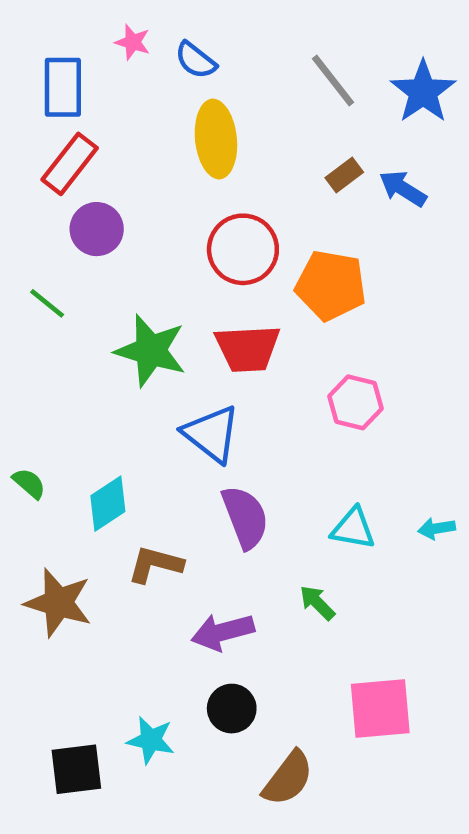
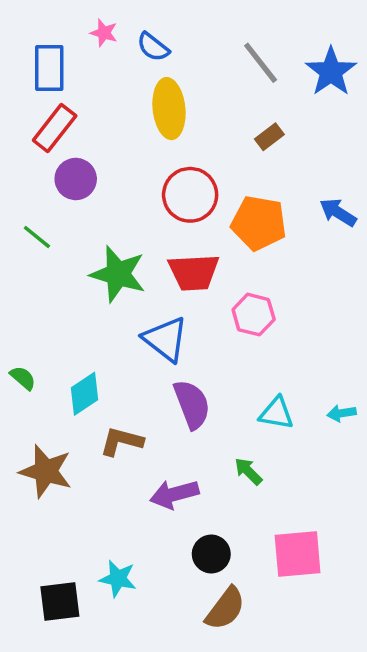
blue arrow: (403, 189) -> (338, 212), moved
pink hexagon: (356, 402) -> (254, 315), moved
black circle: (232, 709) -> (211, 554), moved

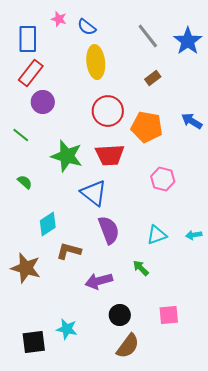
pink hexagon: (254, 315) -> (163, 179), moved
green semicircle: (23, 378) -> (25, 182), moved
cyan triangle: (276, 413) -> (157, 235), turned -30
pink square: (298, 554) -> (169, 315), size x0.7

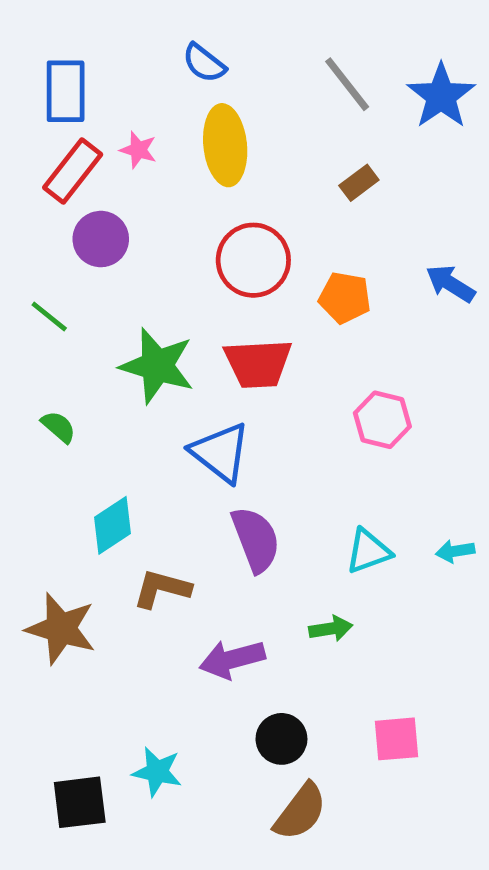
pink star: (59, 19) -> (138, 150), moved
orange pentagon: (147, 127) -> (345, 298), size x0.7
green arrow: (141, 268) -> (331, 629), turned 126

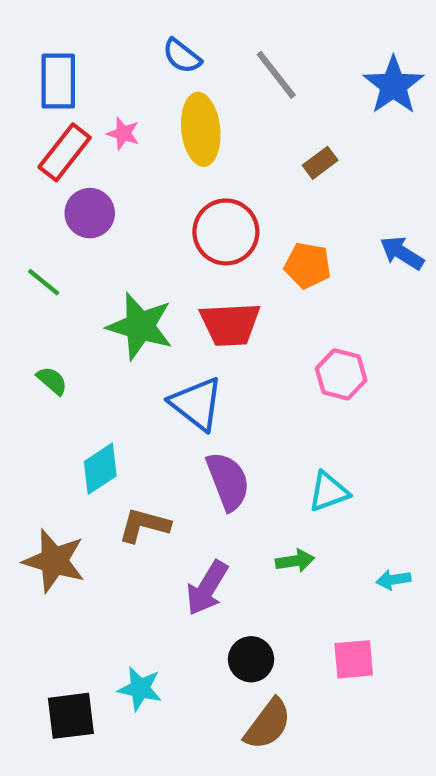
gray line: (347, 84) -> (276, 75), moved
cyan arrow: (455, 551) -> (393, 580), moved
purple arrow: (232, 659) -> (207, 588), turned -44

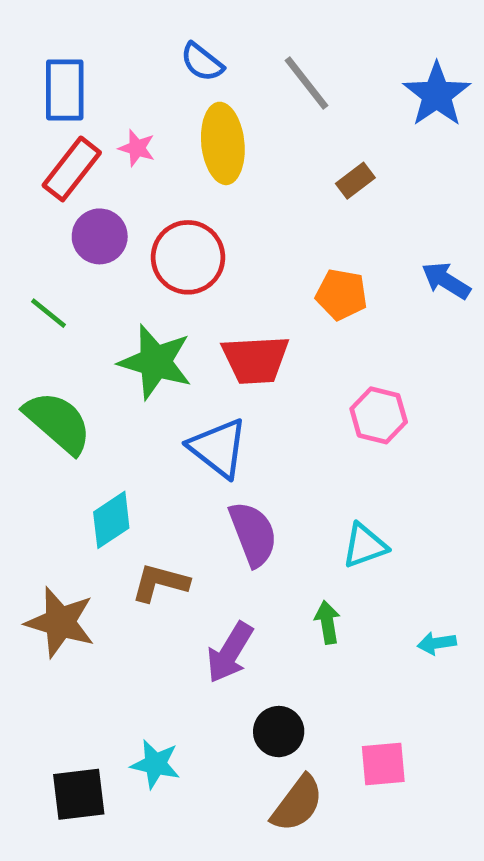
red circle: (226, 232) -> (188, 257), moved
green semicircle: (52, 381) -> (58, 422), size x2.0
green arrow: (295, 561) -> (327, 622), turned -90
pink square: (354, 659) -> (383, 764), moved

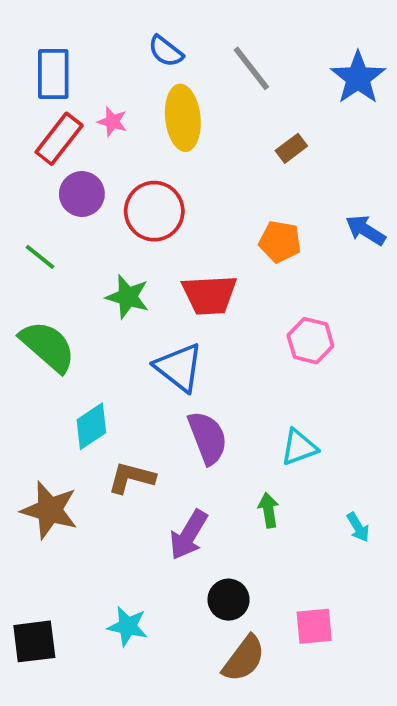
green star: (155, 362) -> (128, 297), size x0.7
cyan arrow: (437, 643) -> (358, 527), turned -112
black square: (79, 794) -> (34, 641), moved

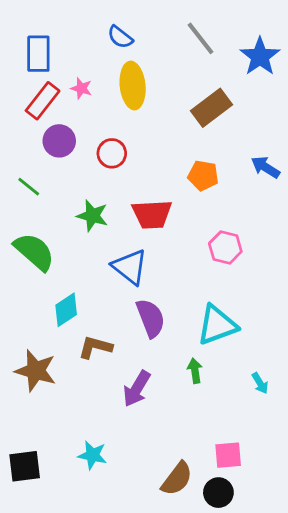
gray line: (251, 68) -> (200, 38), moved
brown rectangle: (291, 148) -> (212, 108), size x1.8
red circle: (154, 211) -> (112, 153), size x0.7
cyan triangle: (299, 447) -> (217, 325), size x1.5
black circle: (229, 600) -> (218, 493), moved

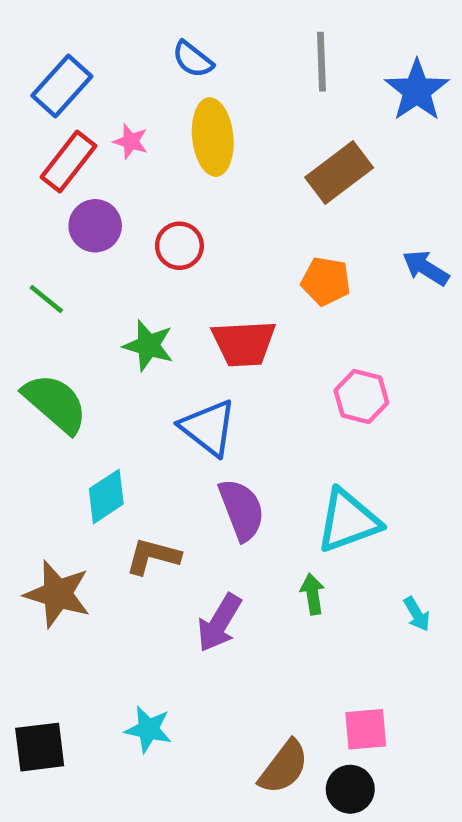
gray line: (200, 38) -> (321, 62), turned 36
blue rectangle: (38, 54) -> (62, 86), turned 42

